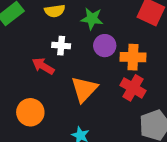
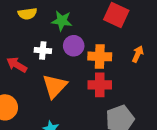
white cross: (61, 46) -> (43, 50), moved
red cross: (133, 88) -> (100, 85), turned -30

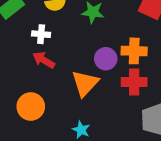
purple circle: (74, 46) -> (106, 59), moved
white cross: (43, 50) -> (41, 34), moved

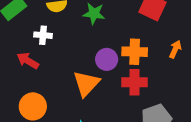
red arrow: (44, 60) -> (28, 61), moved

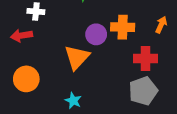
red arrow: (28, 61) -> (21, 36), turned -40
red cross: (135, 82) -> (146, 58), moved

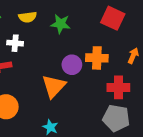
gray pentagon: (143, 91) -> (116, 118), turned 30

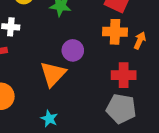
orange cross: (97, 58) -> (115, 32), moved

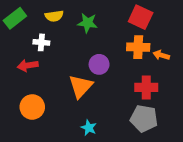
orange arrow: (140, 40) -> (161, 55), turned -98
cyan star: (49, 119) -> (89, 128), moved

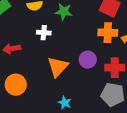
white cross: (41, 42) -> (44, 33), moved
purple circle: (99, 64) -> (88, 60), moved

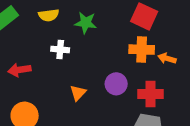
orange triangle: (58, 67) -> (78, 93), size x0.6

